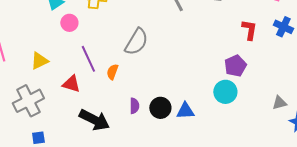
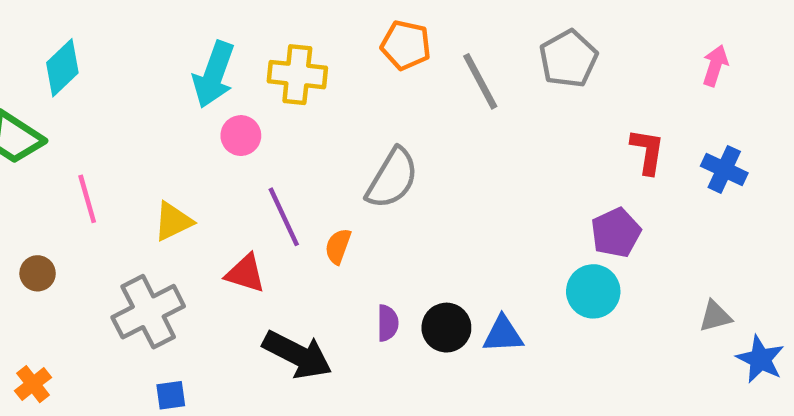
blue cross: (283, 27) -> (724, 169), moved

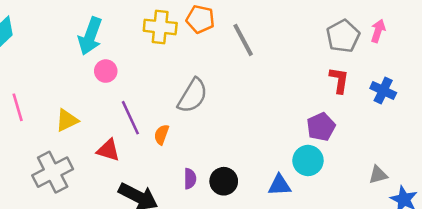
gray pentagon: (568, 59) -> (343, 36), moved
yellow cross: (297, 75) -> (160, 27), moved
blue triangle: (503, 334) -> (279, 185), moved

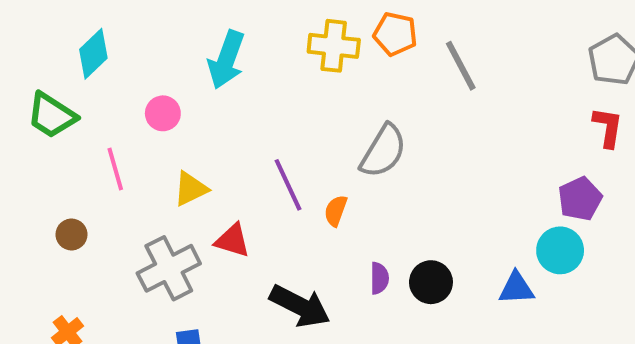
pink circle: (106, 71) -> (163, 113), moved
red triangle: (108, 150) -> (232, 240), moved

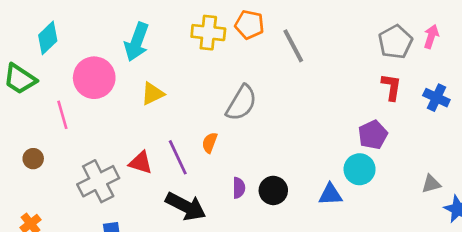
pink circle: (163, 113) -> (94, 78), size x1.8
purple line: (288, 185) -> (178, 157), moved
yellow triangle: (191, 189) -> (153, 94), moved

